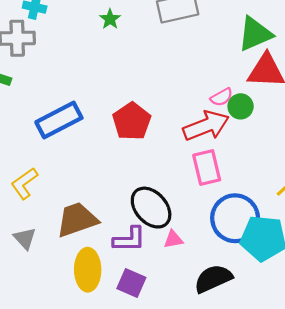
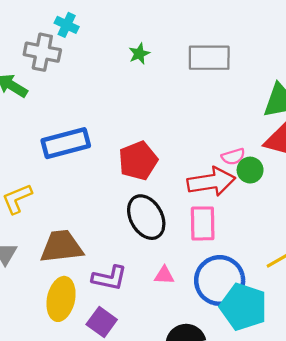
black ellipse: (151, 208) -> (146, 217), moved
pink triangle: (173, 239) -> (164, 275), moved

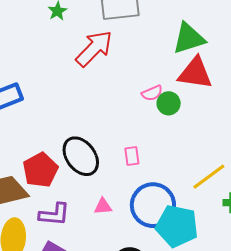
red pentagon: (138, 161) -> (40, 170), moved
red arrow: (211, 182) -> (94, 49), moved, turned -30
pink rectangle: (203, 223) -> (132, 156), size x0.6

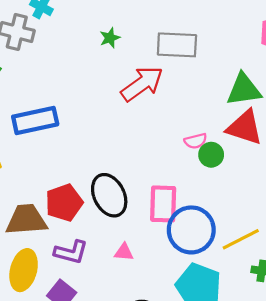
pink rectangle: (132, 156) -> (163, 204), size x1.8
blue circle: (153, 205) -> (191, 230), moved

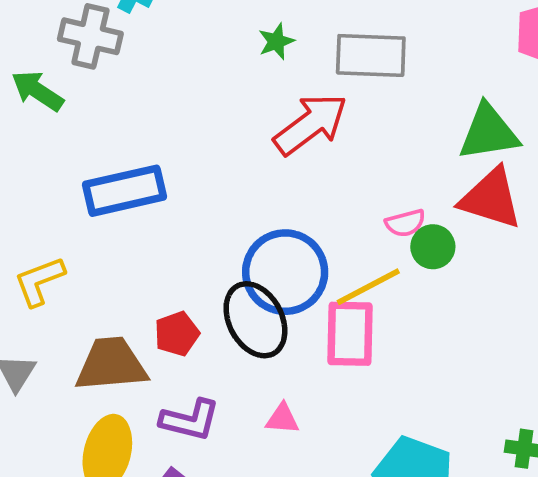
green star: (110, 38) -> (276, 41), moved
red pentagon: (64, 203) -> (177, 334), size x0.7
blue circle: (191, 230) -> (285, 272), moved
yellow line: (241, 239) -> (368, 287), moved

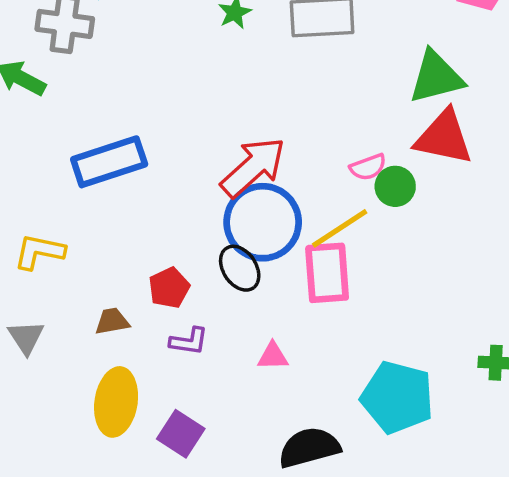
red arrow: (311, 124) -> (253, 167), moved
yellow L-shape: (39, 281) -> (39, 252), turned 38
black ellipse: (255, 320) -> (240, 268), size x0.7
brown trapezoid: (111, 364) -> (112, 321), size x0.5
purple L-shape: (190, 420) -> (189, 341), moved, size x0.7

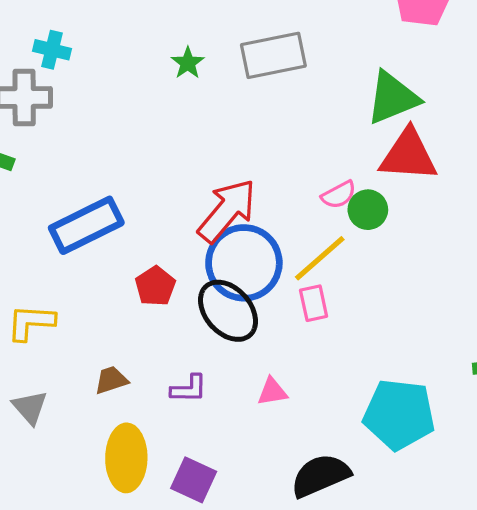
black ellipse: (240, 268) -> (228, 311), size x1.4
pink rectangle: (327, 273) -> (314, 303), size x0.6
red pentagon: (169, 288) -> (155, 286), moved

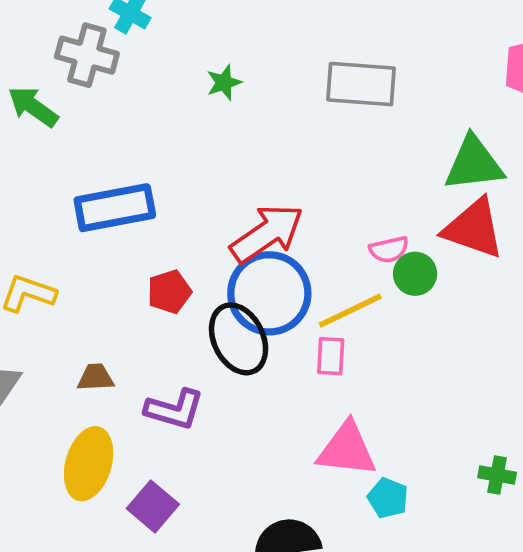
green star: (188, 63) -> (224, 83), moved
purple L-shape: (189, 389) -> (174, 409), size x1.4
pink triangle: (272, 392) -> (347, 449), moved, size x1.8
cyan pentagon: (399, 414) -> (388, 498), size x0.5

